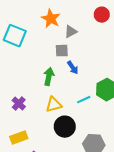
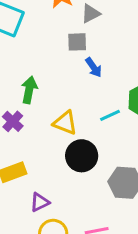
green arrow: (49, 77) -> (29, 90), moved
yellow triangle: (54, 105) -> (65, 123), turned 36

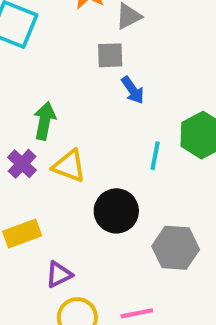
cyan line: (110, 115) -> (155, 156), turned -54
yellow triangle: (65, 123) -> (69, 166), moved

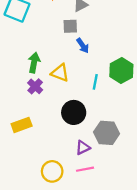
purple cross: (22, 164) -> (35, 86), moved
yellow triangle: (69, 166) -> (60, 73), moved
purple triangle: (59, 274) -> (83, 148), moved

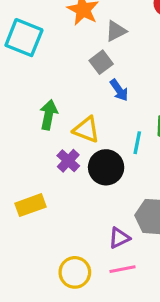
gray square: (70, 26) -> (101, 62), turned -35
purple cross: (35, 86) -> (68, 161), moved
black circle: (74, 112) -> (106, 167), moved

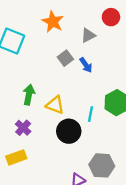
gray triangle: (116, 31) -> (88, 35), moved
blue arrow: (119, 90) -> (86, 65), moved
purple cross: (68, 161) -> (23, 128), moved

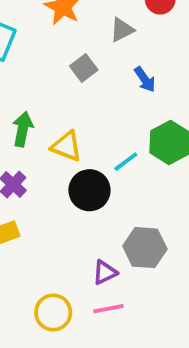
blue arrow: (86, 65) -> (145, 79), moved
cyan line: (90, 114) -> (126, 162), turned 42

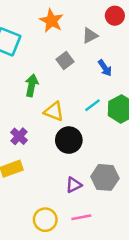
green arrow: (23, 129) -> (32, 85), moved
cyan line: (126, 162) -> (92, 105), moved
purple triangle: (105, 272) -> (74, 185), moved

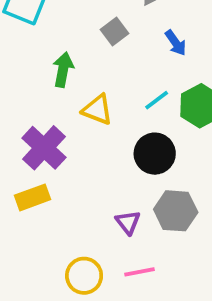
purple cross: (19, 136) -> (44, 148), size x1.6
black circle: (69, 140) -> (155, 154), moved
purple triangle: (74, 185) -> (128, 222), turned -42

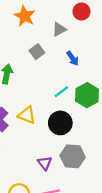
yellow triangle: (97, 110) -> (27, 115), moved

